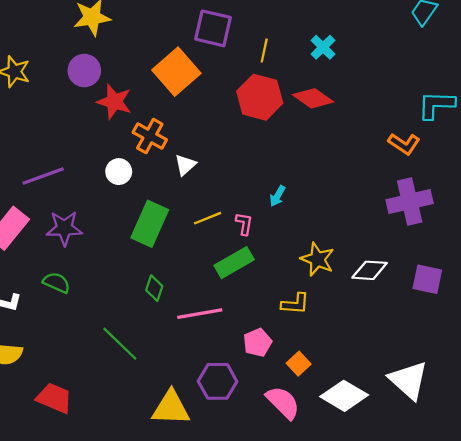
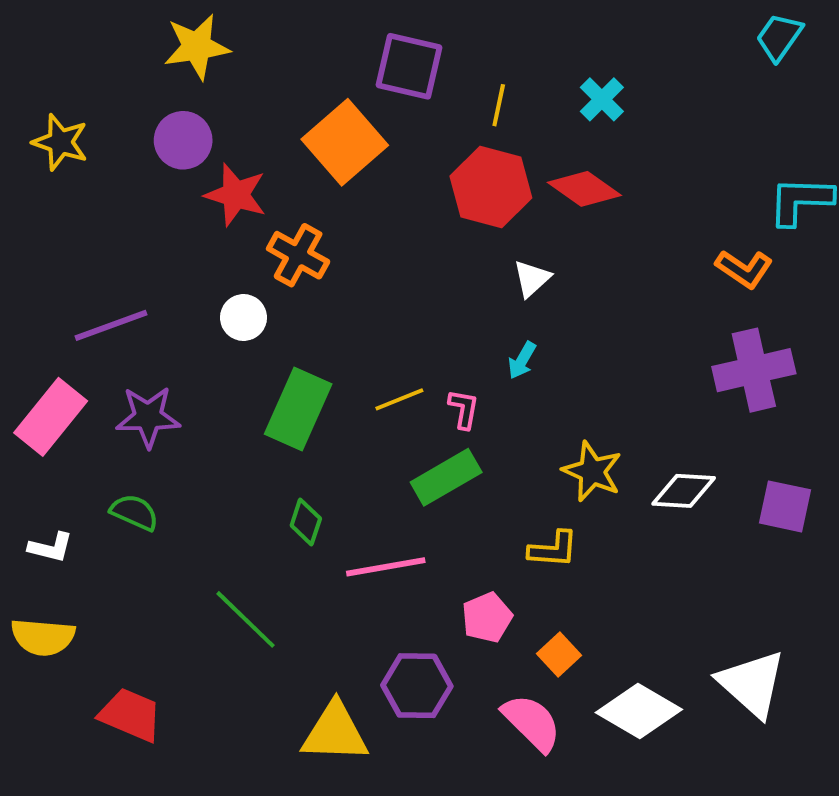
white triangle: (185, 165) -> (532, 279), moved

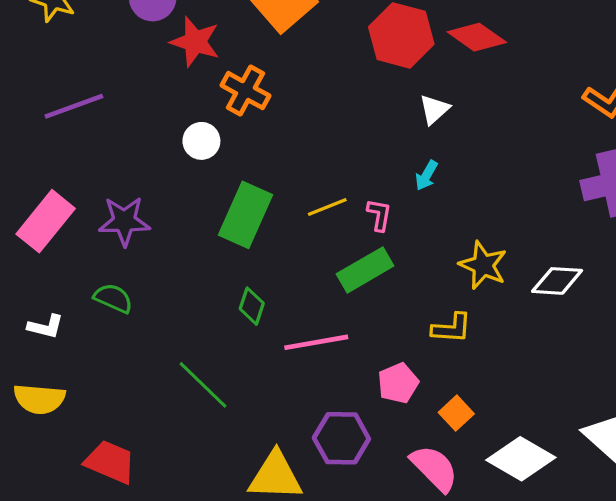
purple line: (111, 325) -> (74, 106), moved

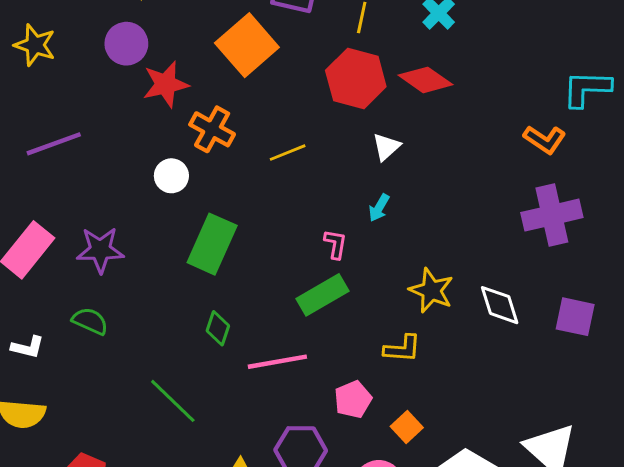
red star: (195, 42) -> (166, 84), turned -30
yellow line: (327, 207) -> (288, 153), moved
white diamond: (557, 281) -> (500, 305), turned 69

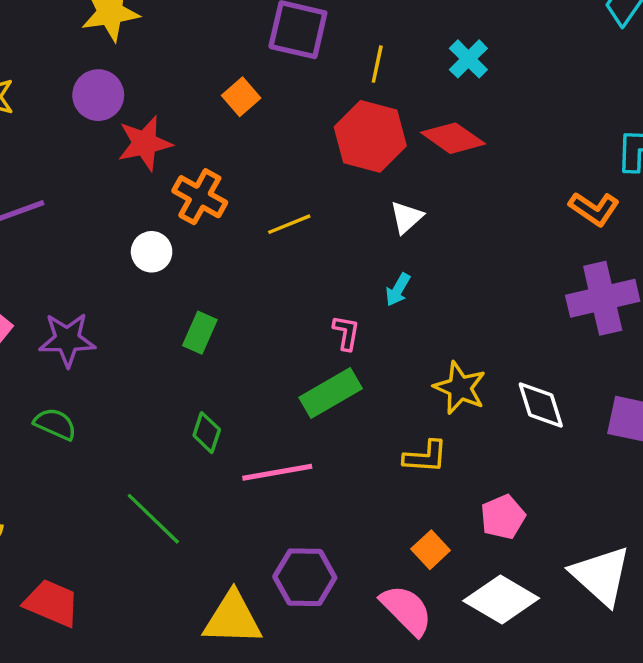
orange square: (247, 45) -> (241, 97), size x0.5
green rectangle: (212, 244) -> (200, 333), size x0.6
pink pentagon: (353, 399) -> (503, 517), moved

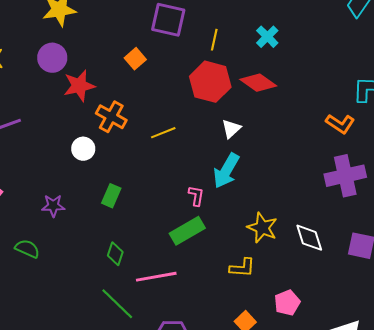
cyan arrow: (398, 290) -> (226, 171), size x1.8
purple star: (67, 340) -> (53, 206), moved, size x0.7
green line: (153, 519) -> (117, 304), moved

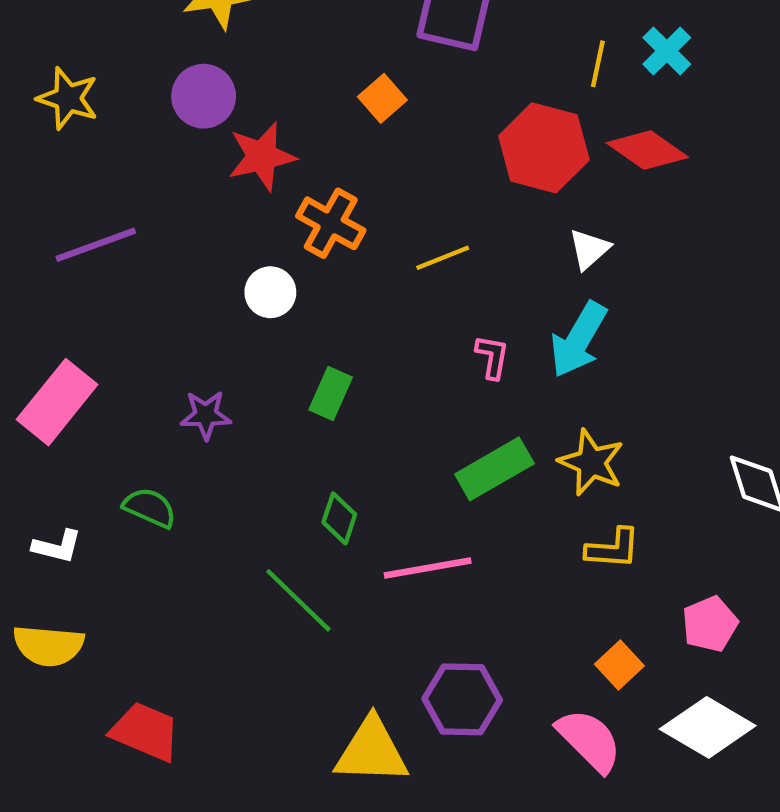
yellow line: (214, 40) -> (598, 64), moved
pink L-shape: (196, 196) -> (492, 357), moved
yellow star: (262, 228) -> (591, 462), moved
green line: (117, 304) -> (298, 600), moved

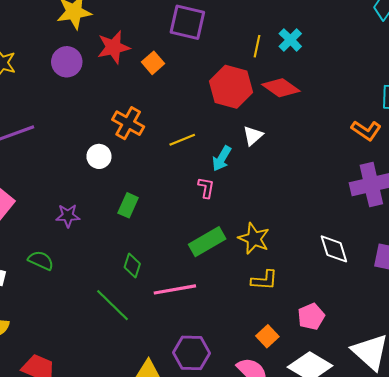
red star: (262, 156) -> (114, 47), moved
cyan arrow: (578, 340) -> (222, 158), moved, size x0.7

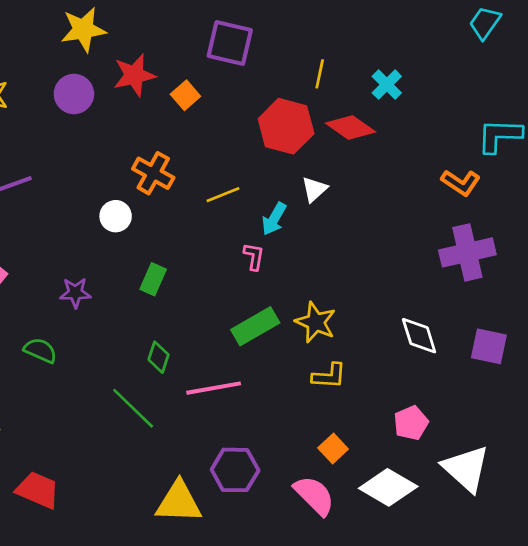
cyan cross: (290, 40) -> (387, 85), moved
pink pentagon: (311, 317) -> (411, 423), moved

